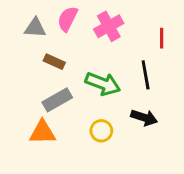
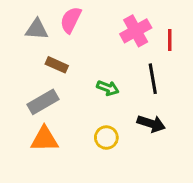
pink cross: (109, 26) -> (136, 31), moved
green arrow: (103, 84) -> (108, 88), size x0.6
gray rectangle: (57, 100) -> (43, 102), moved

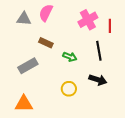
brown rectangle: (57, 65) -> (46, 43), moved
orange triangle: (44, 139) -> (24, 104), moved

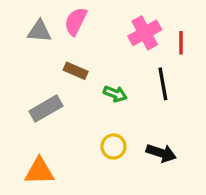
black arrow: (98, 80) -> (161, 153), moved

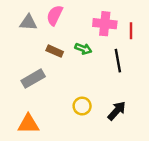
pink cross: (145, 33) -> (105, 24), turned 35
green arrow: (115, 94) -> (83, 49), moved
black arrow: (161, 153) -> (117, 111), turned -66

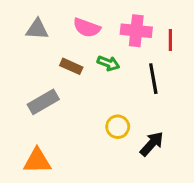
pink semicircle: (55, 15) -> (87, 28), moved, turned -96
yellow circle: (82, 106) -> (118, 127), moved

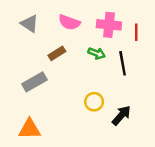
gray triangle: (37, 29) -> (30, 24), turned 30
green arrow: (108, 63) -> (97, 53), moved
brown rectangle: (71, 66) -> (57, 53), turned -56

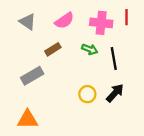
pink semicircle: (69, 22) -> (64, 21), turned -54
red line: (136, 32) -> (126, 17), moved
black arrow: (121, 115) -> (115, 93), moved

